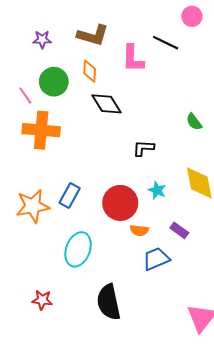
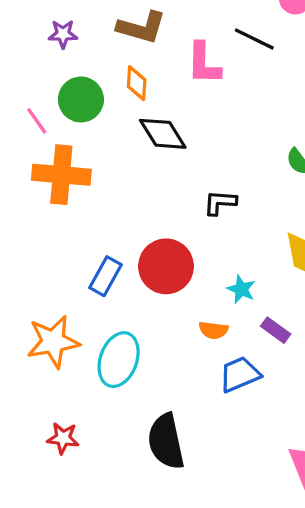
cyan star: (157, 190) -> (241, 289), moved
red circle: (120, 203) -> (166, 266), moved
orange star: (33, 206) -> (53, 342), moved

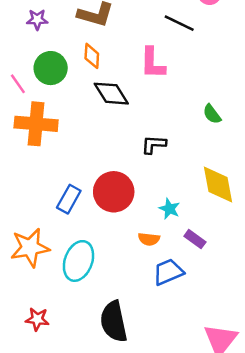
pink L-shape: (204, 63) -> (152, 63), moved

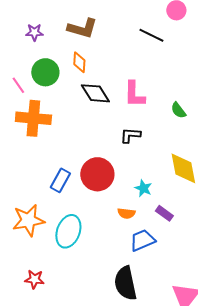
pink L-shape: (152, 63) -> (134, 94), moved
black semicircle: (114, 322) -> (125, 283), moved

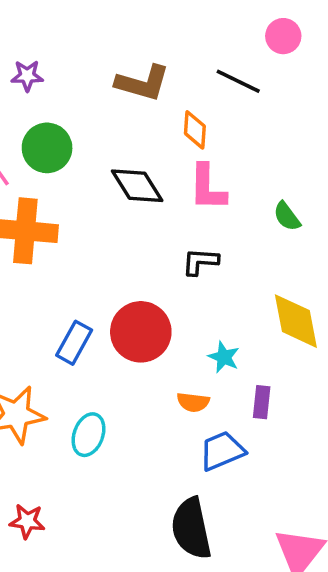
brown L-shape: (82, 28) -> (143, 83), moved
orange diamond: (79, 62) -> (195, 130), moved
purple rectangle: (164, 213) -> (262, 402), turned 60
cyan ellipse: (68, 231) -> (88, 435), size x0.7

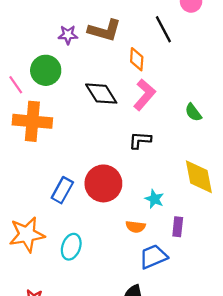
purple star: (27, 76) -> (68, 35), moved
black line: (238, 81) -> (163, 29), turned 36
pink L-shape: (208, 188) -> (144, 95), turned -140

